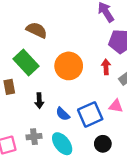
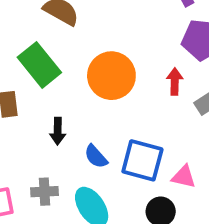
pink triangle: (116, 106) -> (184, 177), moved
blue square: (90, 114) -> (142, 160), turned 35

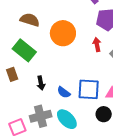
orange circle: (111, 76) -> (63, 33), moved
gray cross: (45, 192) -> (41, 116), size x1.5

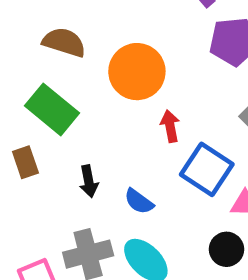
red arrow: (97, 45) -> (170, 126), moved
blue square: (89, 89) -> (207, 169), moved, turned 30

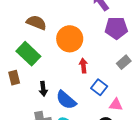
blue square: (207, 169) -> (99, 87), size x0.7
blue semicircle: (139, 201) -> (66, 100), size x1.5

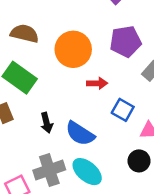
purple pentagon: (116, 28) -> (126, 41), moved
red arrow: (83, 66) -> (97, 83), turned 104

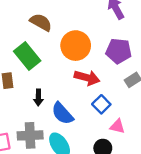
red arrow: (97, 83) -> (87, 78), size x1.5

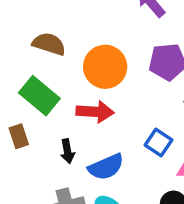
red arrow: (87, 78) -> (95, 112), moved
blue semicircle: (62, 114) -> (106, 167), turned -60

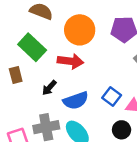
blue square: (159, 142) -> (112, 96), moved
black arrow: (67, 151) -> (49, 88), turned 49

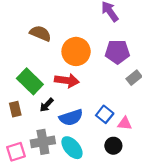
green rectangle: (32, 47) -> (30, 81), moved
brown rectangle: (16, 75) -> (15, 109), moved

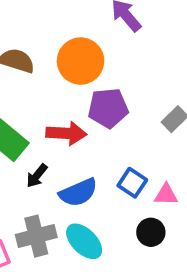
orange circle: (76, 51) -> (81, 61), moved
purple pentagon: (117, 52) -> (108, 108), moved

